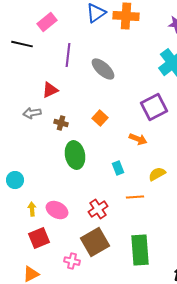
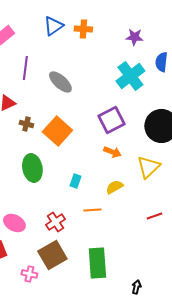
orange cross: (126, 16) -> (83, 29), size x0.7
orange square: (100, 118) -> (57, 131), size x1.8
brown cross: (61, 123) -> (26, 124), moved
orange arrow: (138, 139) -> (112, 152), moved
cyan rectangle: (118, 168) -> (75, 181), turned 40

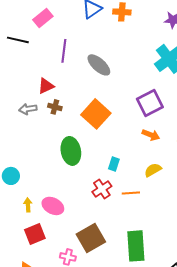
brown cross: (26, 124) -> (55, 107), moved
red cross: (55, 222) -> (102, 189), moved

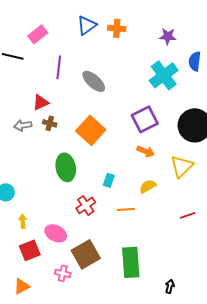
red cross: (102, 189) -> (86, 205), moved
pink ellipse: (53, 206) -> (56, 233), moved

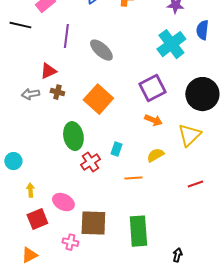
red cross: (86, 205) -> (90, 162), moved
brown square: (86, 254) -> (93, 223), turned 32

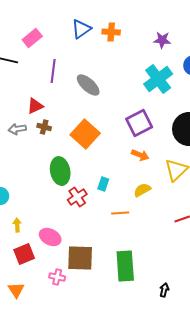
orange triangle: (29, 255) -> (16, 290), turned -36

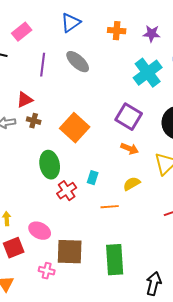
orange cross: (111, 32) -> (117, 31), moved
gray ellipse: (88, 85) -> (78, 62), moved
purple square: (139, 123) -> (129, 117), turned -32
black arrow: (164, 290) -> (154, 284), size x1.6

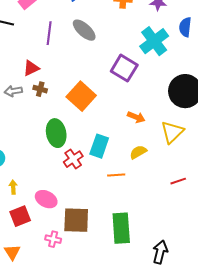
purple square: (129, 117) -> (124, 68), moved
cyan rectangle: (93, 178) -> (99, 146), size x1.6

